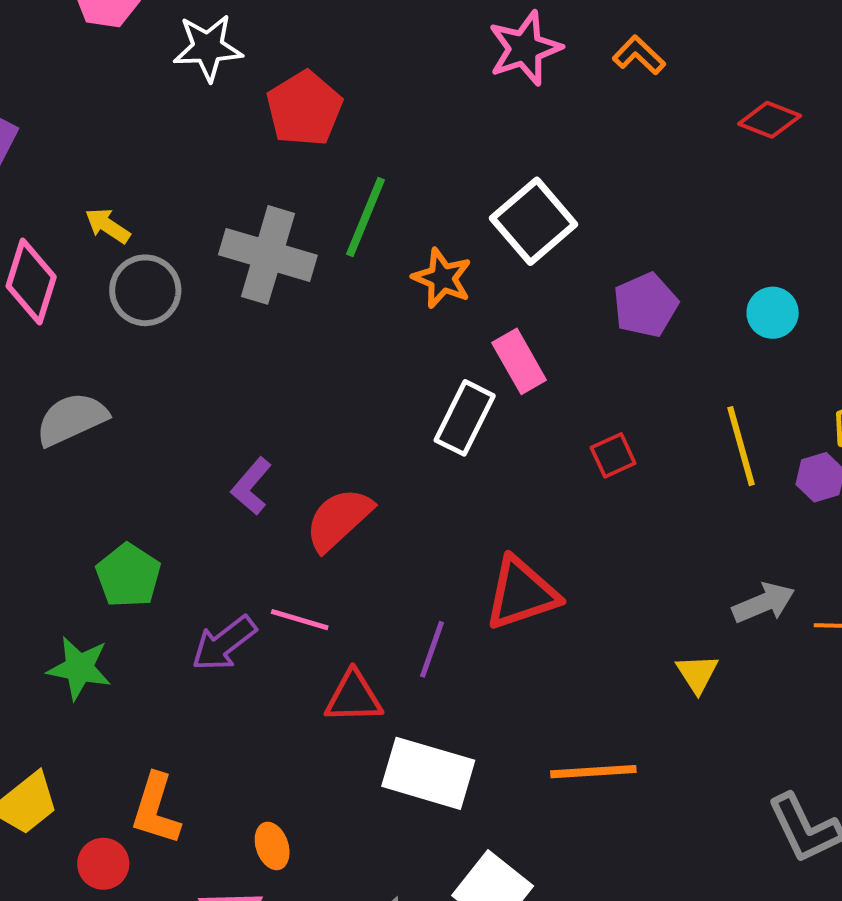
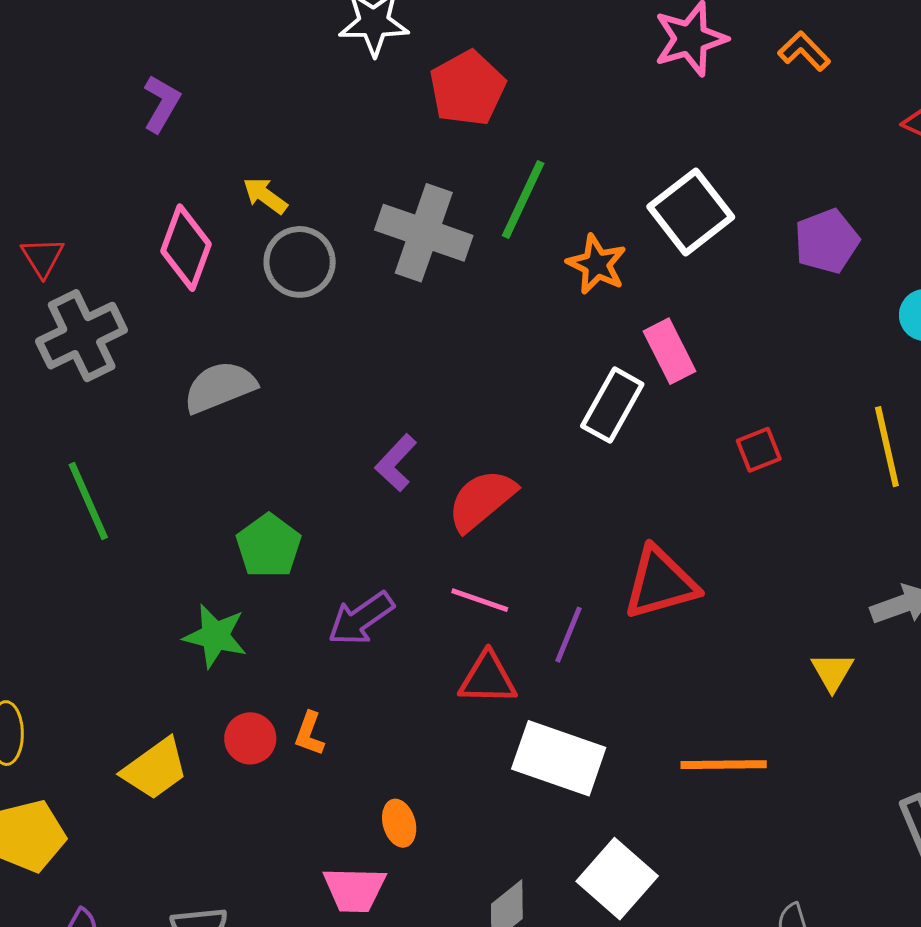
purple pentagon: (645, 305) -> (827, 241), moved
pink line: (300, 620) -> (480, 600), moved
orange L-shape: (156, 809) -> (309, 734), moved, size x0.6
red circle: (103, 864) -> (250, 738), moved

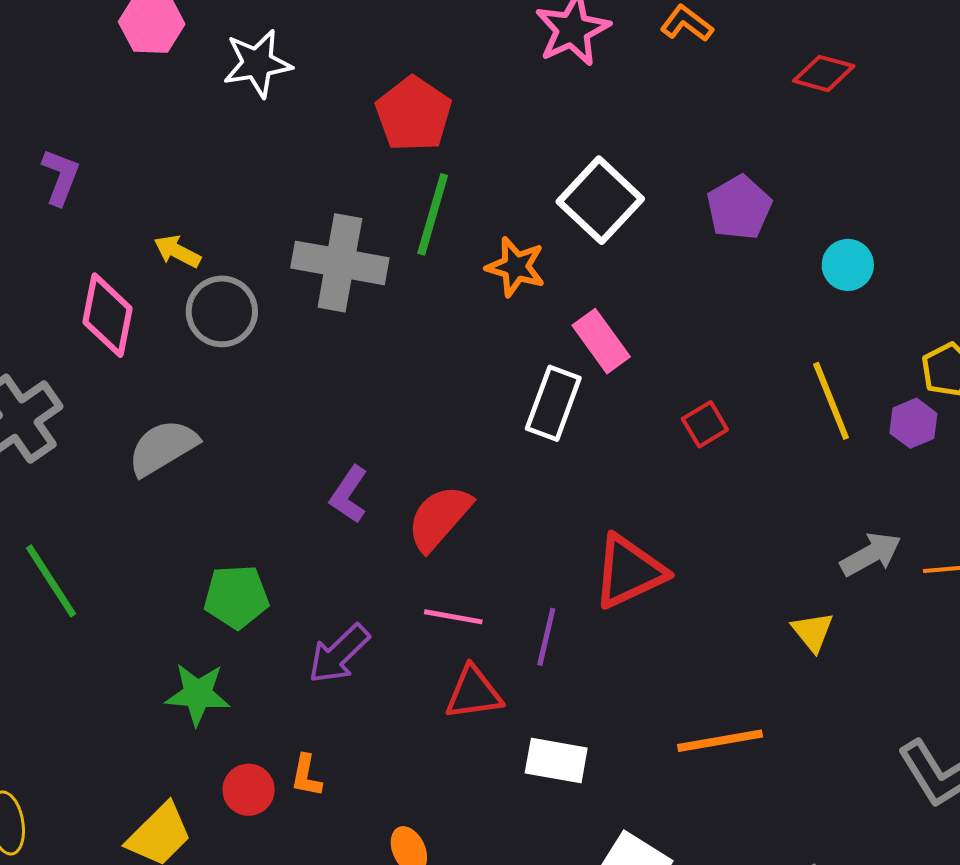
red pentagon: (467, 88) -> (414, 114), moved
green pentagon: (269, 546) -> (236, 597), turned -30
white rectangle: (559, 758) -> (556, 761), size x0.7

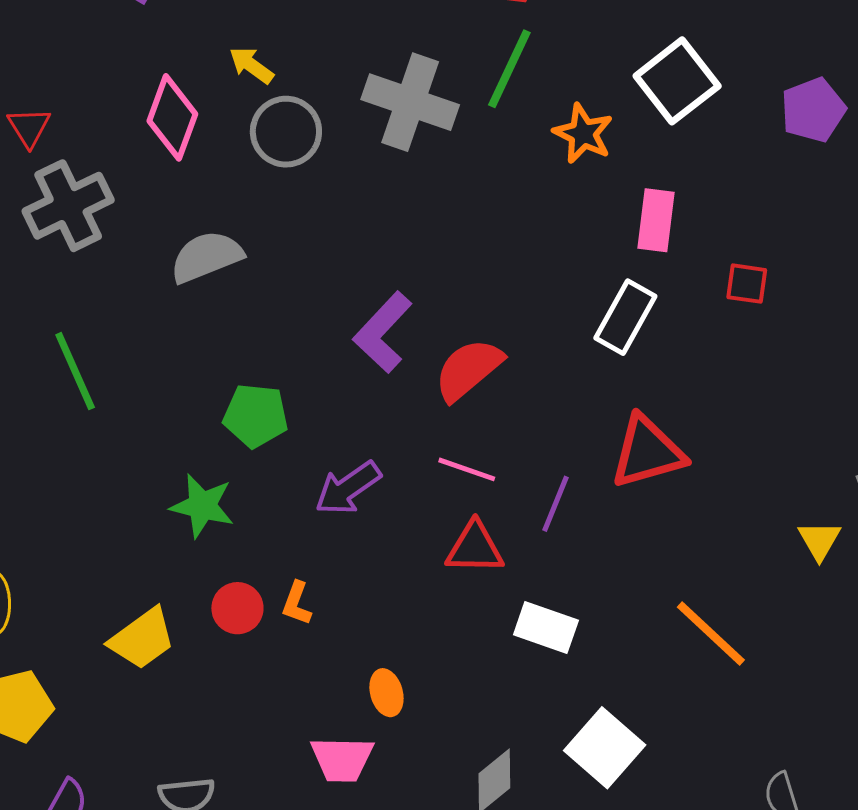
pink rectangle: (601, 341) -> (656, 220), turned 34
white rectangle: (553, 403) -> (625, 317), moved
red square: (705, 424) -> (747, 284), moved, turned 30
purple L-shape: (349, 495) -> (383, 332), size x1.4
orange line: (720, 741) -> (711, 634), turned 44

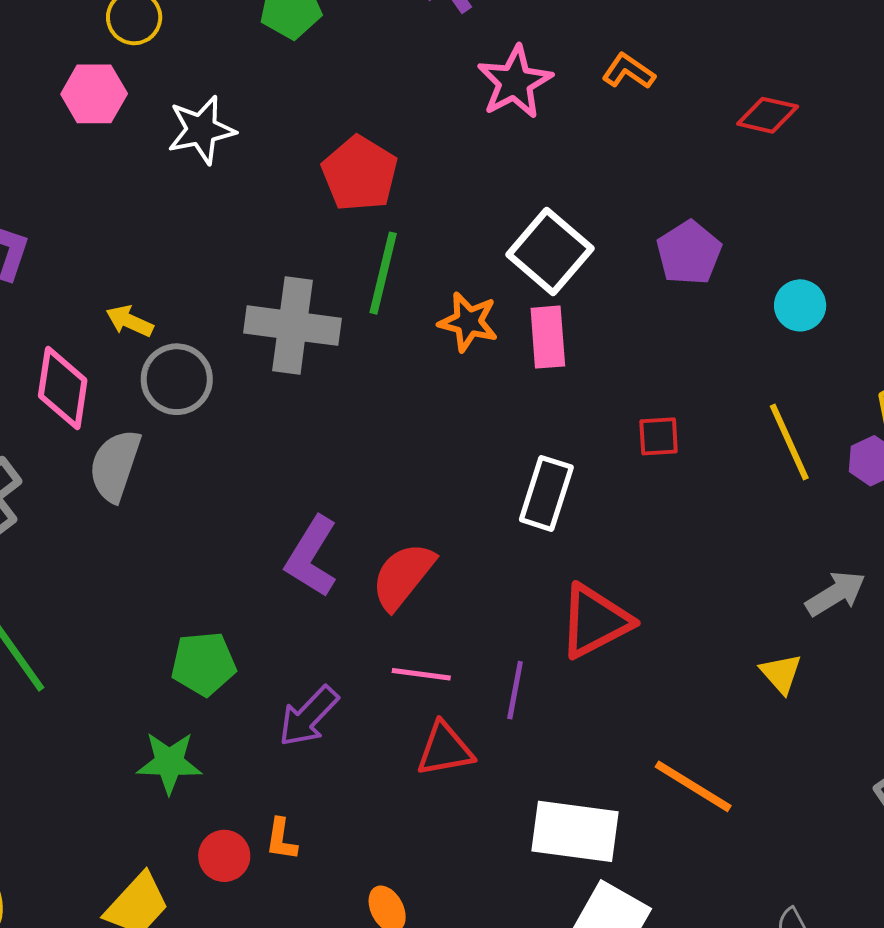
pink rectangle: (656, 220) -> (548, 337), moved
gray semicircle: (206, 257) -> (115, 465), moved, turned -38
white rectangle: (546, 627) -> (575, 831), moved, size x1.4

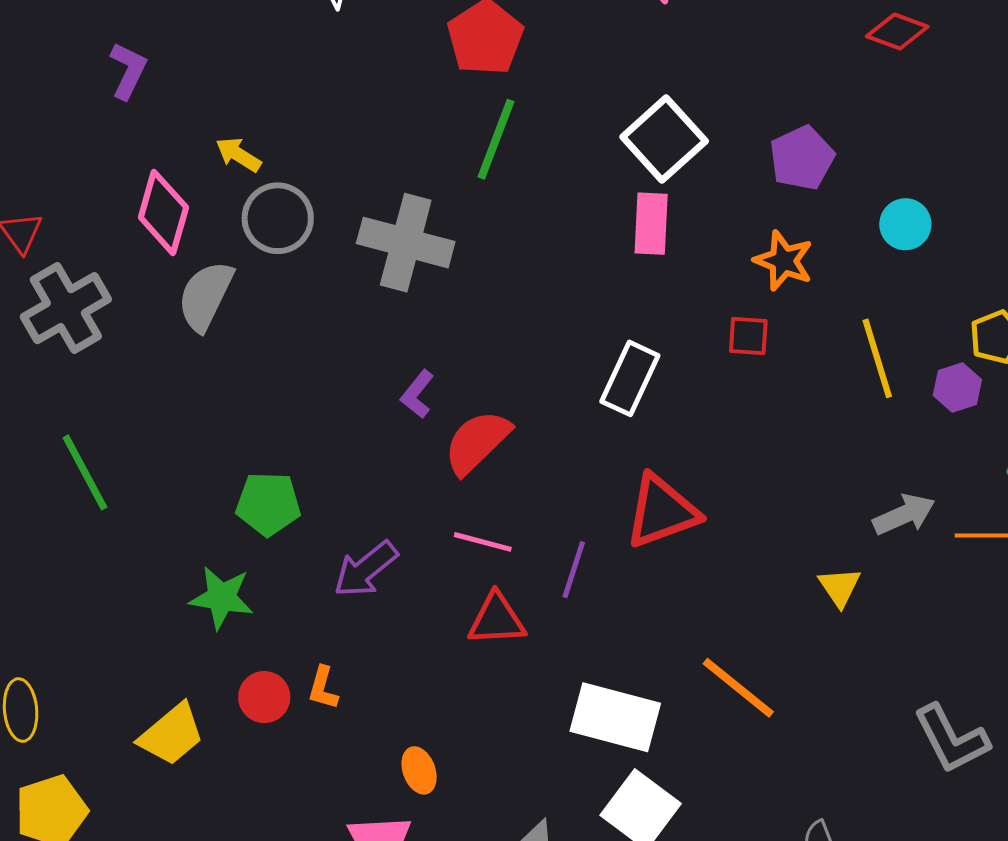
orange star: (468, 322) -> (784, 261), moved
gray cross: (293, 326) -> (406, 243), moved
purple L-shape: (312, 557) -> (417, 394), moved, size x0.6

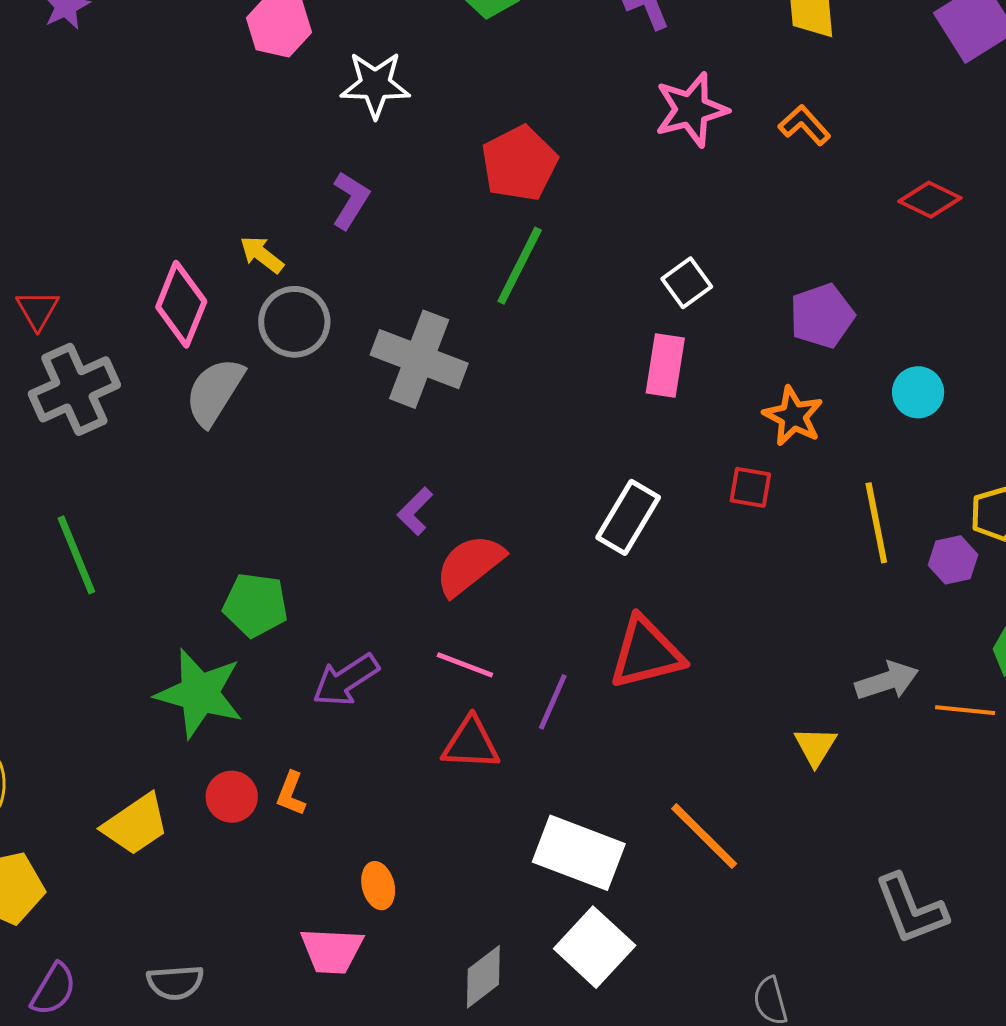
purple L-shape: (128, 71) -> (351, 200), moved
white square: (664, 139) -> (687, 283), size x0.6
green star: (222, 598) -> (199, 693), size x1.4

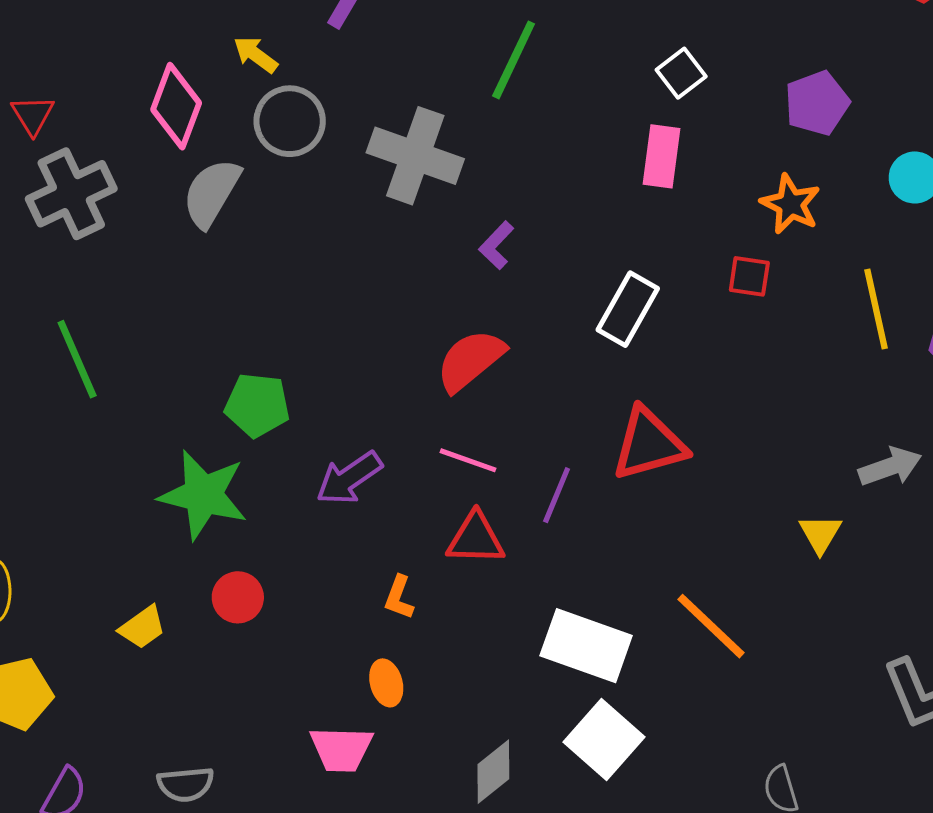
purple L-shape: (415, 511) -> (496, 245), moved
orange L-shape: (291, 794) -> (399, 597), moved
yellow trapezoid: (136, 824) -> (142, 627), size x0.7

